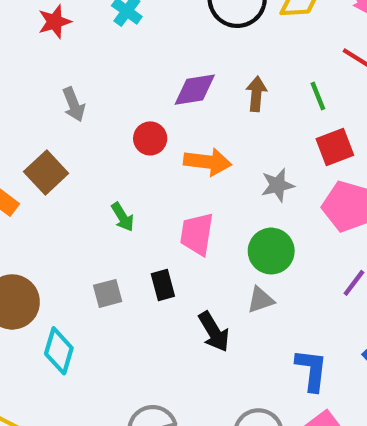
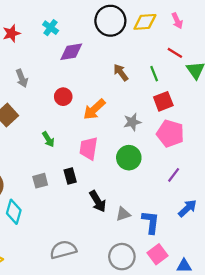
purple diamond: (195, 90) -> (71, 52), moved
brown arrow: (256, 94) -> (121, 72), turned -42
orange arrow: (207, 162) -> (94, 109), turned 130
gray triangle: (261, 300) -> (123, 214), moved

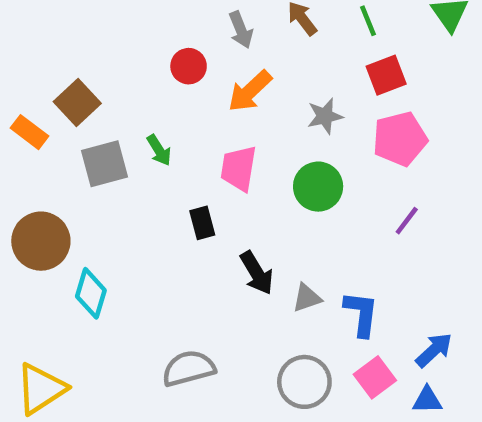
gray arrow: (22, 78) -> (241, 30), moved
pink pentagon: (170, 133) -> (400, 139), turned -30
gray square: (40, 181) -> (105, 164), moved, size x1.5
blue arrow: (187, 208) -> (434, 350), moved

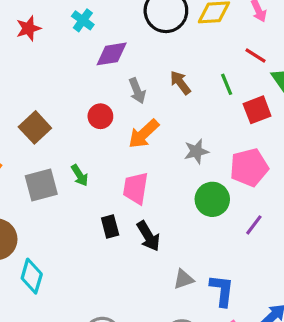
red square: (386, 75) -> (257, 110), moved
brown square: (77, 102) -> (35, 127), moved
green circle: (318, 187) -> (212, 199), moved
black arrow: (257, 273) -> (148, 236), moved

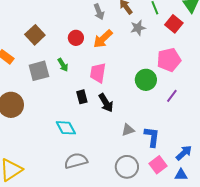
red square: (257, 110) -> (174, 24), turned -30
red circle: (100, 116) -> (76, 38), moved
gray star: (196, 151) -> (138, 28), moved
cyan diamond: (32, 276) -> (66, 128), moved, turned -45

